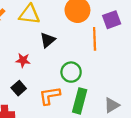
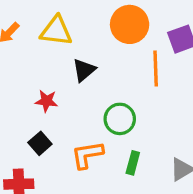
green rectangle: (80, 101) -> (133, 163), size x0.6

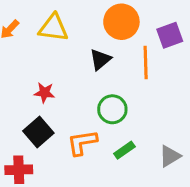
black triangle: (84, 70) -> (100, 59), moved
black square: (40, 143) -> (38, 132), size x1.4
green rectangle: (133, 163) -> (124, 150), turned 40

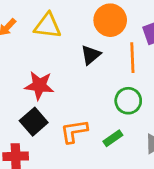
red star: (44, 93) -> (39, 85), size x1.5
green circle: (112, 109) -> (128, 101), moved

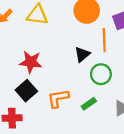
black triangle: (91, 55) -> (82, 54), moved

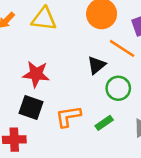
orange line: (104, 40) -> (122, 48), turned -55
black square: (26, 91) -> (31, 107), turned -30

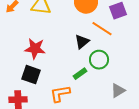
orange L-shape: (68, 116) -> (60, 94), moved
green rectangle: (104, 123) -> (80, 74), moved

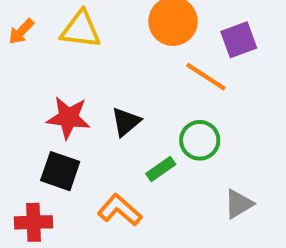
black triangle: (82, 42) -> (126, 122), moved
orange L-shape: (60, 94) -> (120, 210), turned 50

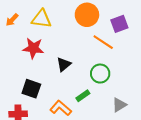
red star: (68, 118) -> (33, 48), moved
green rectangle: (161, 169) -> (83, 96), moved

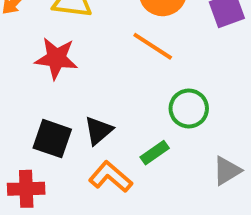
orange line: (103, 42) -> (153, 46), moved
black triangle: (64, 64) -> (98, 131), moved

